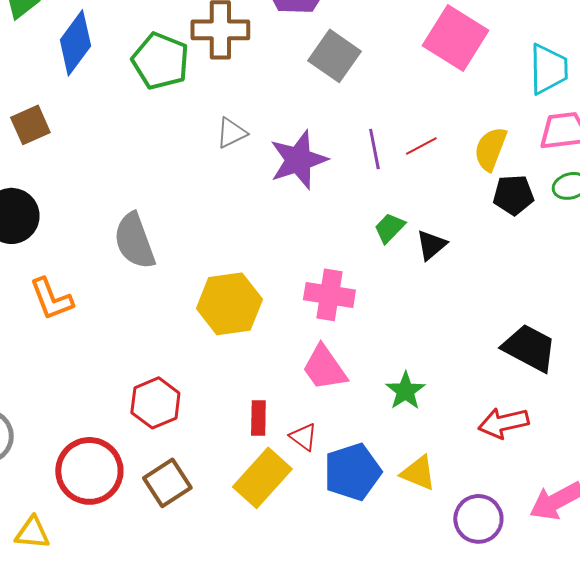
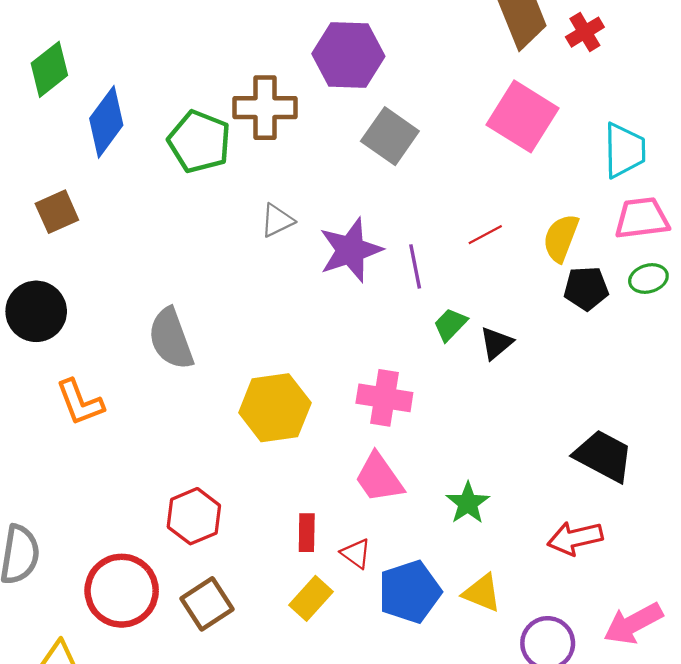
purple line: (374, 149) -> (415, 266), moved
yellow rectangle: (262, 478) -> (311, 598), size x0.7

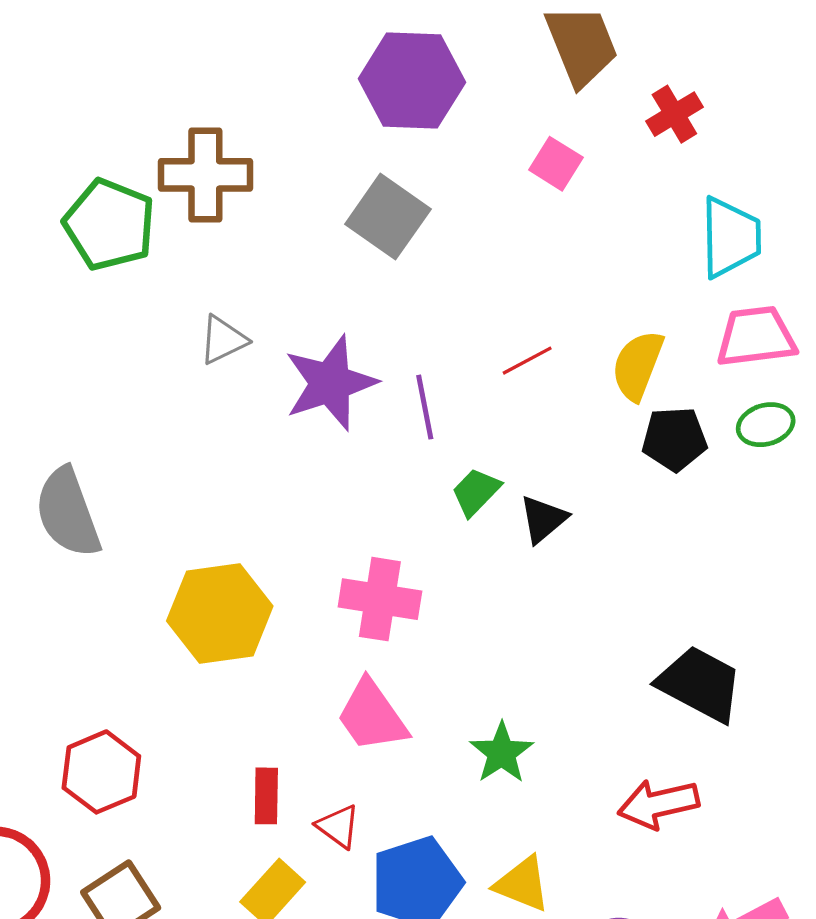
red cross: (585, 32) -> (674, 114), moved
purple hexagon: (348, 55) -> (412, 80), moved
pink square: (522, 116) -> (556, 164), moved, size x0.5

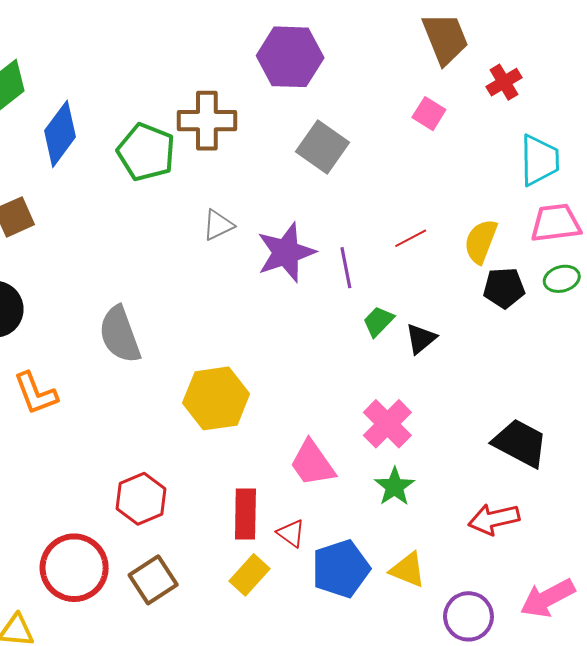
purple hexagon: (412, 80) -> (290, 57), moved
pink cross: (380, 599) -> (387, 424), moved, turned 36
red rectangle: (266, 796) -> (245, 514), size x1.4

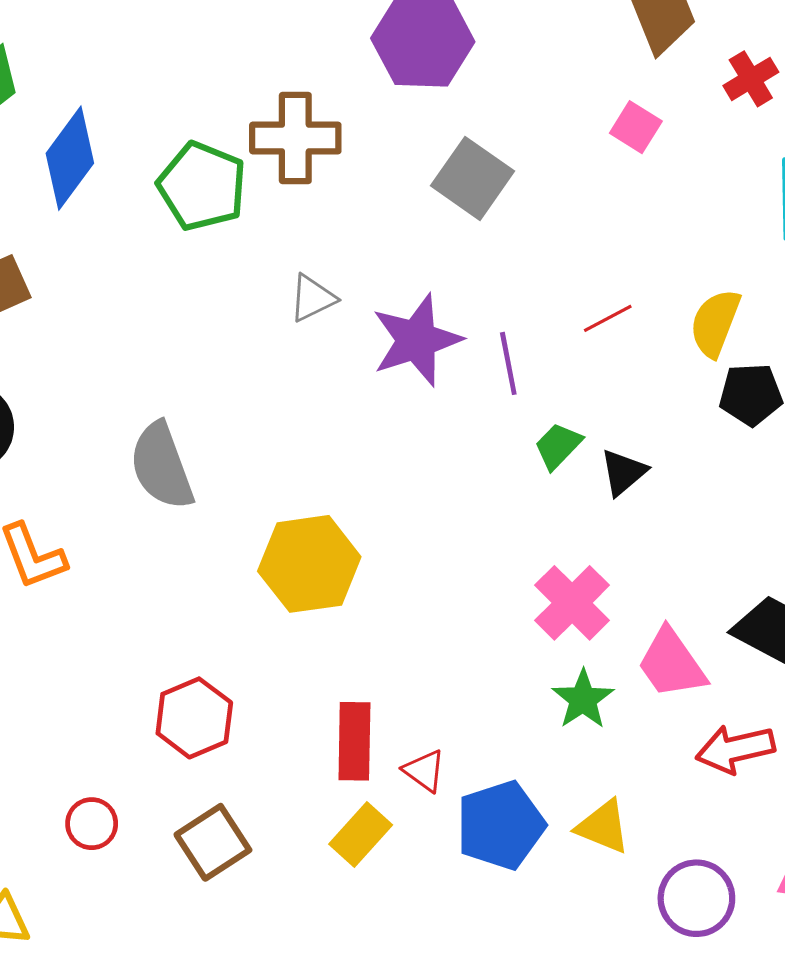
pink trapezoid: (312, 463) -> (672, 663), moved
red circle: (74, 568) -> (92, 824), size x0.5

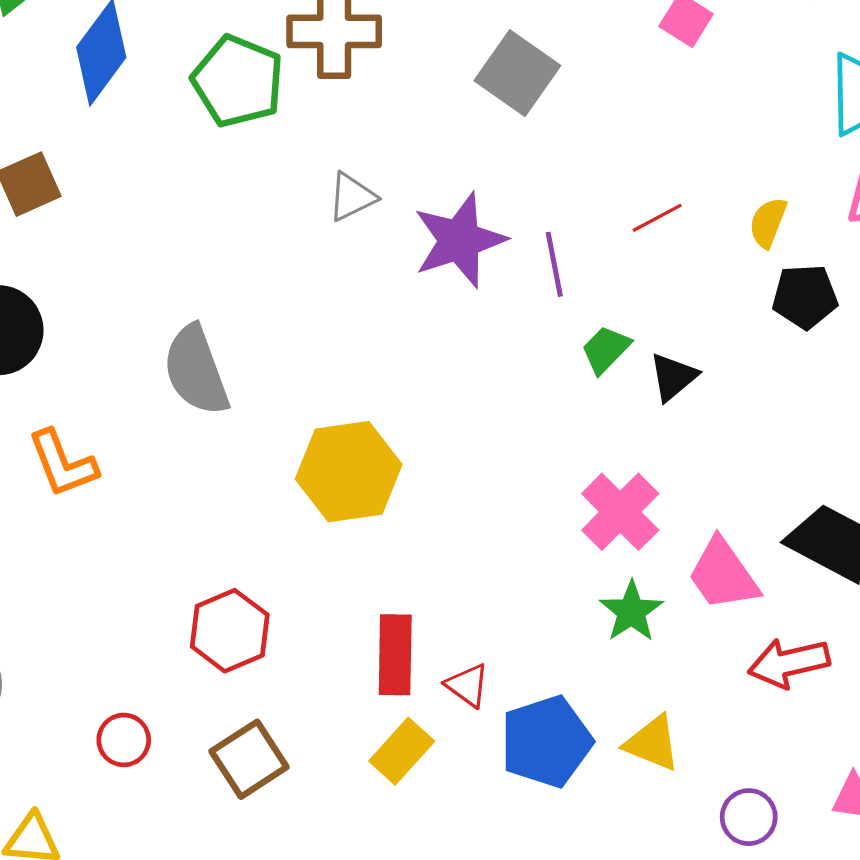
yellow semicircle: (715, 323) -> (768, 223), size x0.7
purple circle: (696, 898) -> (749, 817), size x0.7

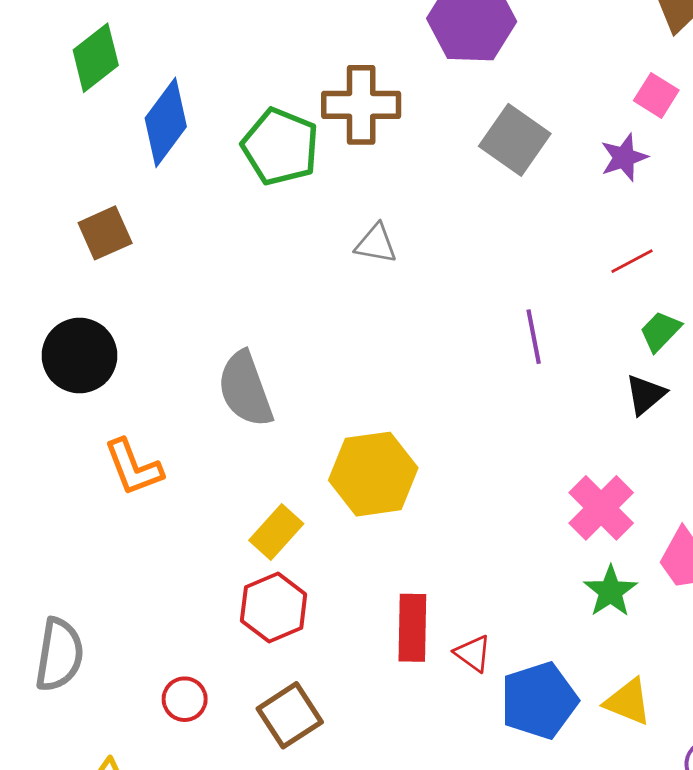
gray triangle: (352, 197) -> (376, 244), turned 36
purple star: (459, 240) -> (624, 157), moved, size x0.6
purple line: (554, 264) -> (534, 337), moved
green trapezoid: (606, 350) -> (660, 331), moved
yellow rectangle: (402, 751) -> (276, 532), moved

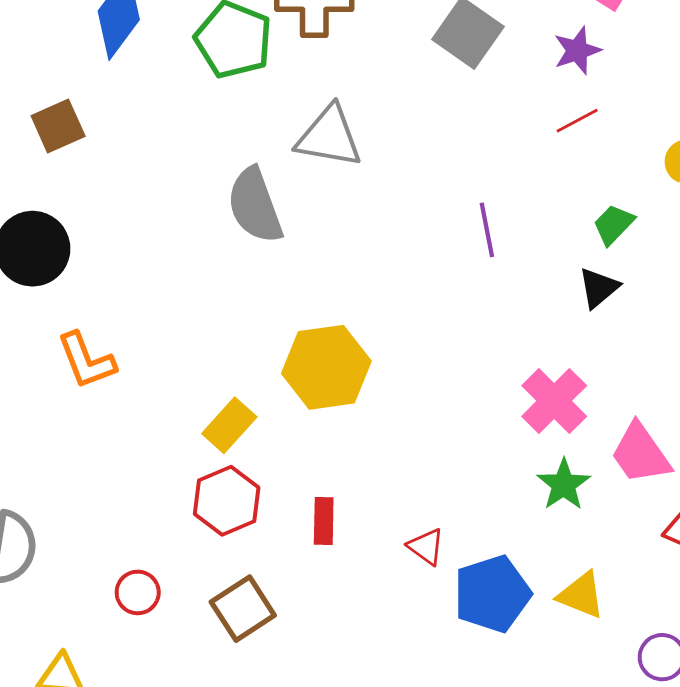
gray triangle: (376, 244) -> (329, 137), size x1.6
red line: (632, 261) -> (577, 121), moved
gray semicircle: (245, 389) -> (255, 206), moved
red rectangle: (412, 628) -> (324, 521), moved, size x0.7

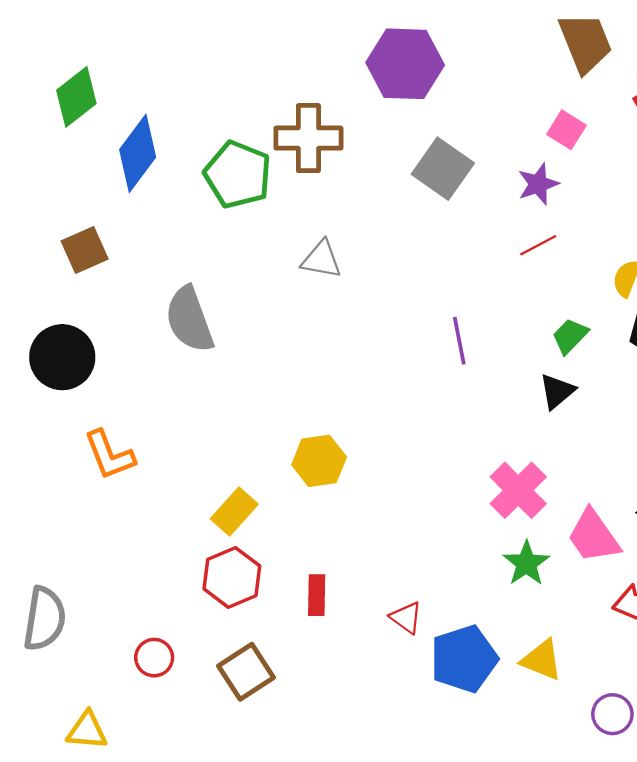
gray triangle: (329, 137) -> (321, 259), size x0.7
gray semicircle: (255, 206) -> (189, 319), moved
yellow hexagon: (326, 367) -> (319, 461), size x0.7

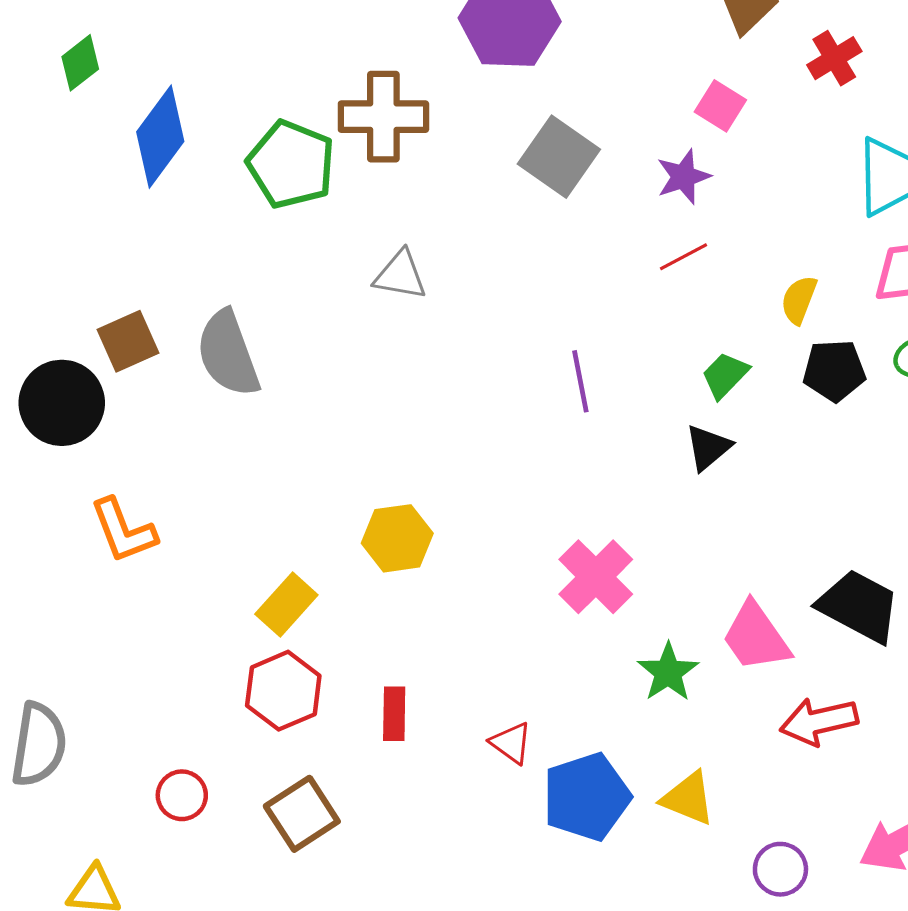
green diamond: (76, 97) -> (80, 63), size x0.7
brown square: (85, 250) -> (128, 341), moved
pink cross: (518, 490) -> (596, 577), moved

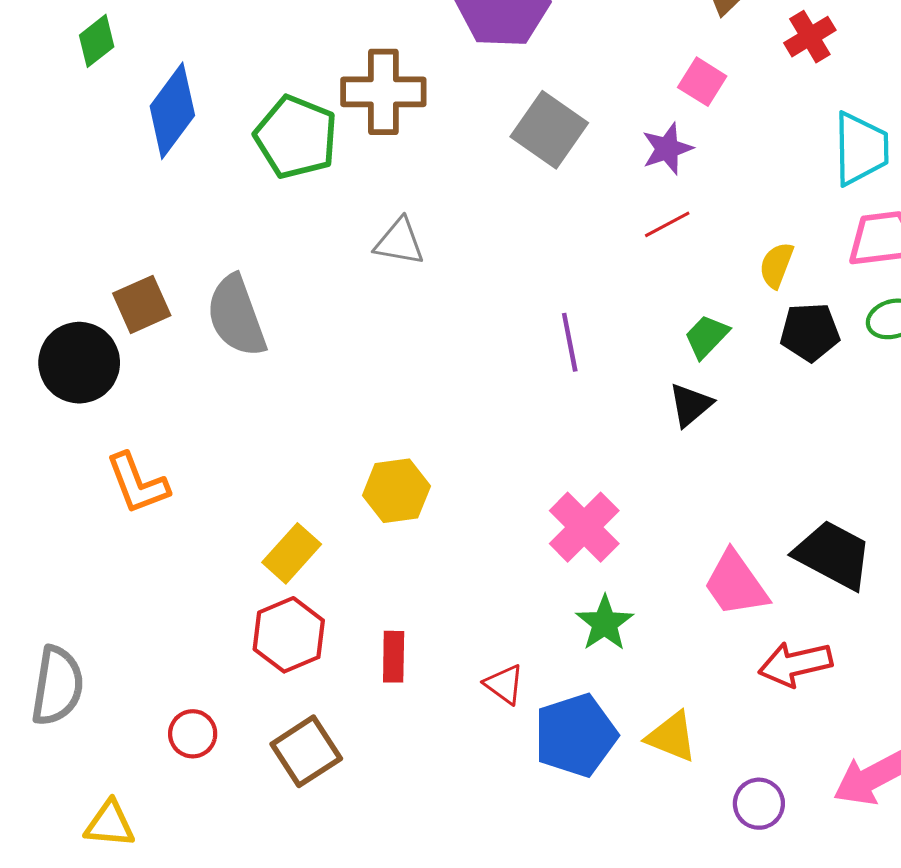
green star: (668, 672) -> (605, 623), moved

